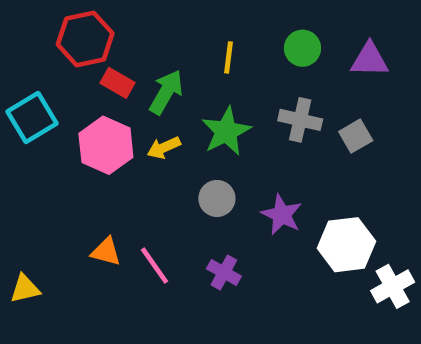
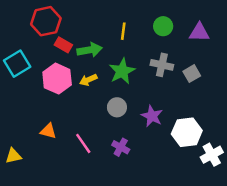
green arrow: (166, 92) -> (90, 50), turned 50
orange triangle: (106, 252) -> (48, 131), moved

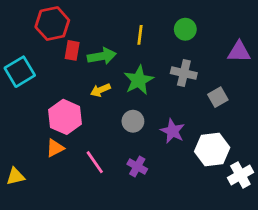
purple triangle: (199, 32) -> (239, 52), moved
red rectangle: (63, 45) -> (72, 50), turned 70
gray square: (192, 74) -> (218, 97), moved
pink hexagon: (57, 79) -> (65, 117), moved
orange triangle: (48, 131) -> (55, 148), turned -42

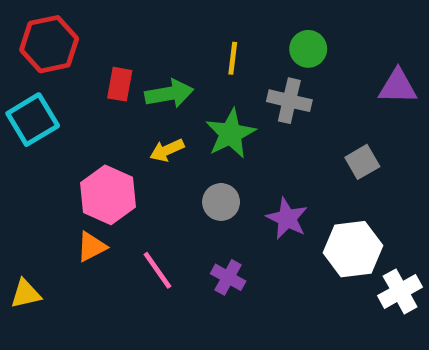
red hexagon: (52, 24) -> (49, 44), moved
gray cross: (184, 73) -> (289, 101), moved

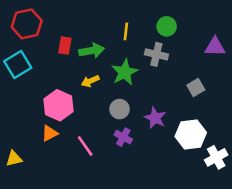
purple cross: (228, 277) -> (123, 137), moved

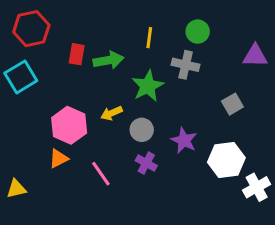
yellow arrow: (90, 81) -> (111, 113), moved

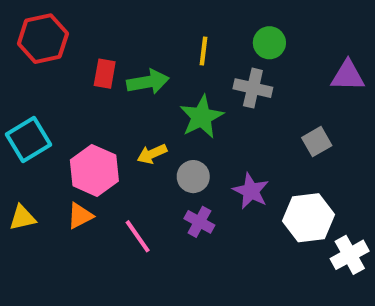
cyan square: (21, 77) -> (29, 140), moved
yellow triangle: (16, 189) -> (22, 218), moved

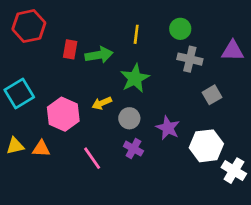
gray cross: (253, 88) -> (190, 59), moved
orange triangle: (80, 216) -> (41, 149), moved, turned 30
white cross: (350, 255) -> (234, 171), turned -30

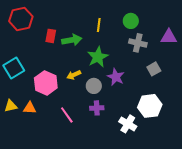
purple star: (168, 128) -> (116, 77), moved
purple cross: (133, 149) -> (97, 108), turned -32
white cross: (234, 171) -> (128, 124), moved

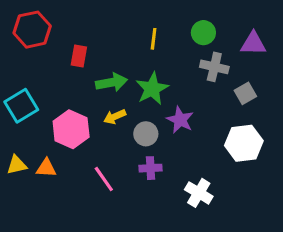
purple triangle: (169, 37) -> (253, 44), moved
green arrow: (72, 40) -> (112, 82), moved
gray square: (154, 69) -> (245, 93), moved
white hexagon: (150, 106) -> (244, 143), moved

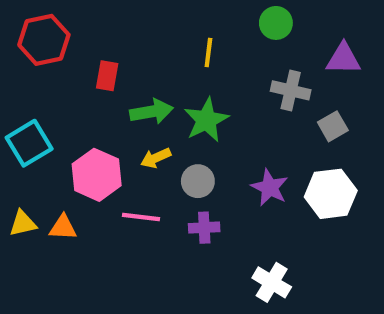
green circle: (203, 33) -> (276, 23), moved
purple star: (180, 120) -> (270, 187), moved
pink line: (104, 179) -> (141, 217), moved, turned -48
white cross: (199, 193) -> (272, 282), moved

